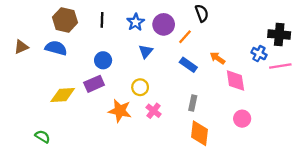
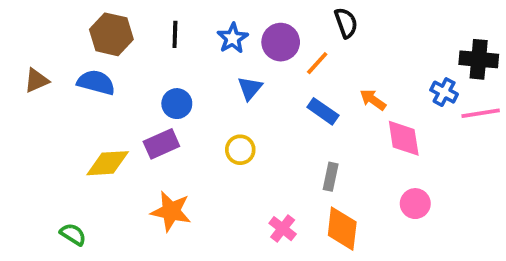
orange star: (120, 111) -> (171, 211), moved
pink cross: (154, 111) -> (283, 229), moved

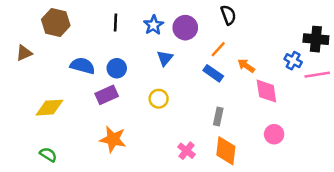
brown hexagon: (111, 34) -> (56, 23), moved
orange line: (317, 63) -> (218, 49), moved
blue semicircle: (96, 82) -> (82, 66), moved
yellow diamond: (108, 163) -> (49, 108), moved

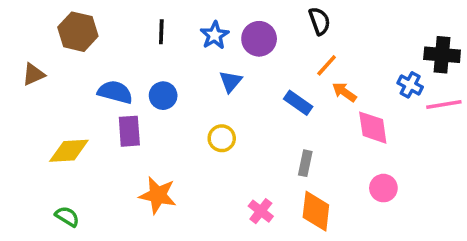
orange line: (218, 49) -> (327, 65), moved
purple rectangle: (107, 95) -> (129, 131), moved, turned -70

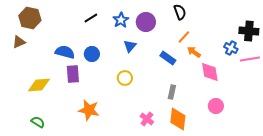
brown hexagon: (78, 32) -> (30, 18), moved
black line: (161, 32) -> (91, 18), turned 56

